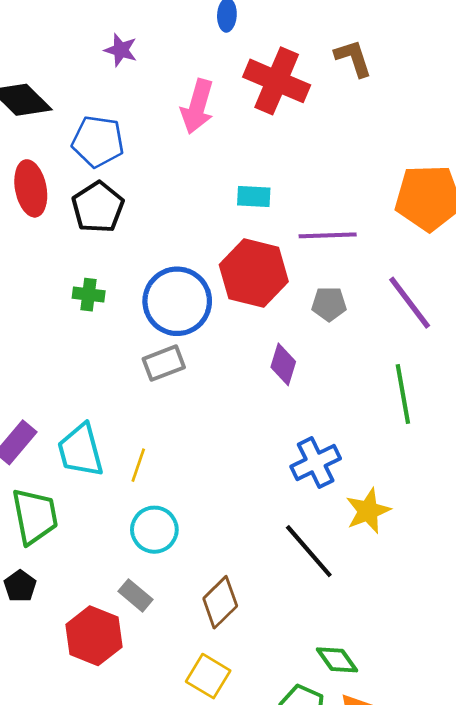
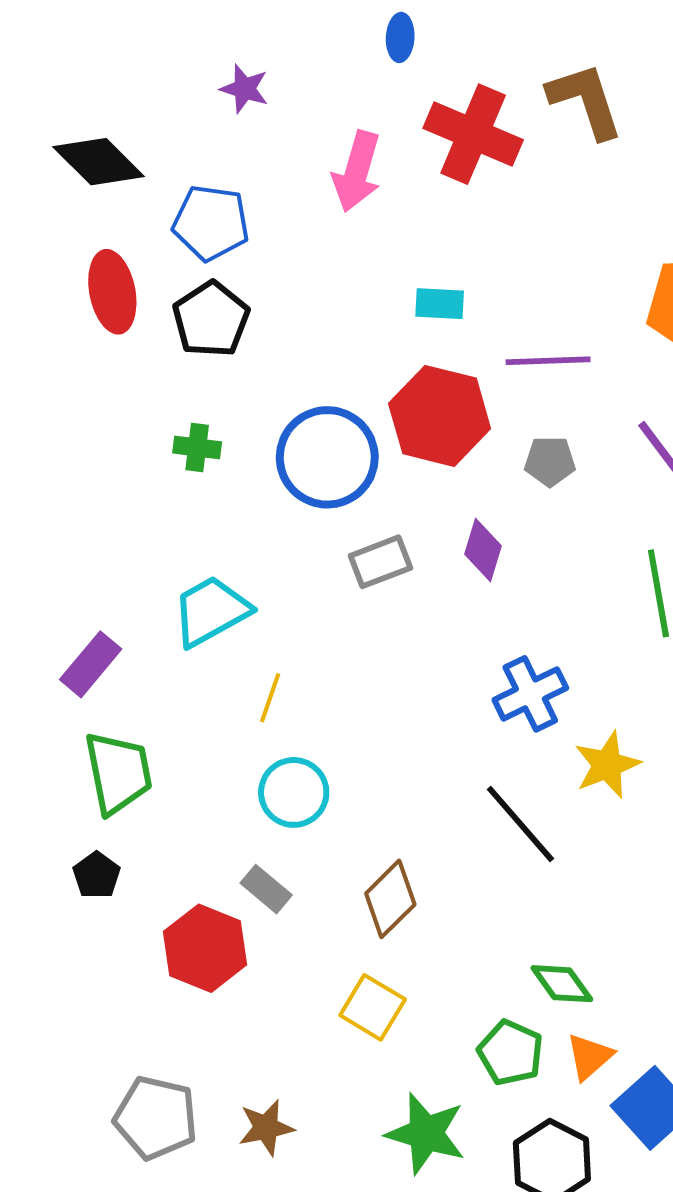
brown L-shape: (353, 58) -> (585, 101), size x1.4
gray rectangle: (164, 363) -> (380, 562), moved
cyan trapezoid: (80, 450) -> (211, 611), moved, turned 76

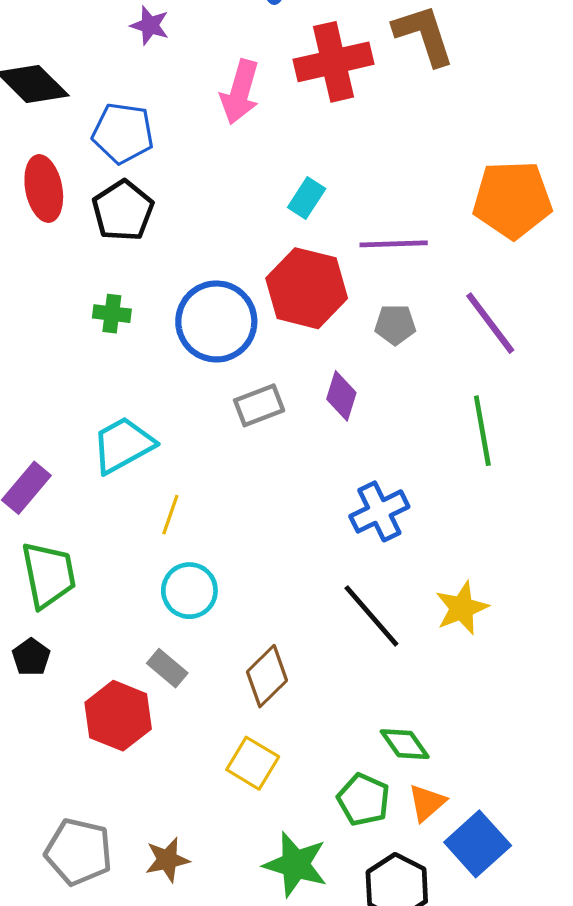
red cross: (473, 134) -> (333, 62), turned -36
cyan rectangle: (440, 304) -> (307, 198), turned -60
yellow star: (607, 765) -> (462, 608), moved

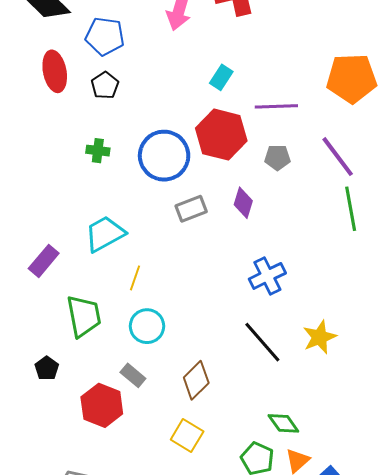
black pentagon: (123, 211) -> (105, 85), size x0.7
green line: (482, 431) -> (351, 209), moved
green trapezoid: (49, 575) -> (84, 316), moved

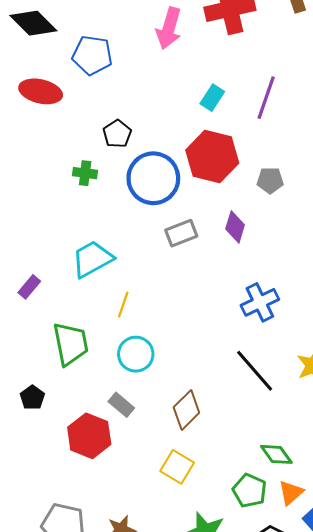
red ellipse: (55, 71) -> (41, 91), turned -66
black pentagon: (105, 85) -> (117, 134), moved
purple line: (276, 106) -> (266, 98), moved, turned -69
purple rectangle: (44, 261) -> (29, 287), size x0.7

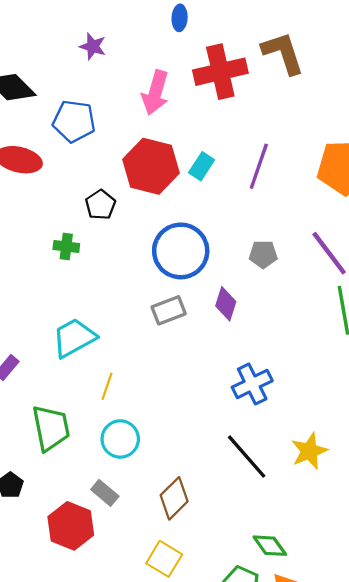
red hexagon: (212, 157) -> (151, 166), moved
blue circle: (153, 178) -> (181, 251), moved

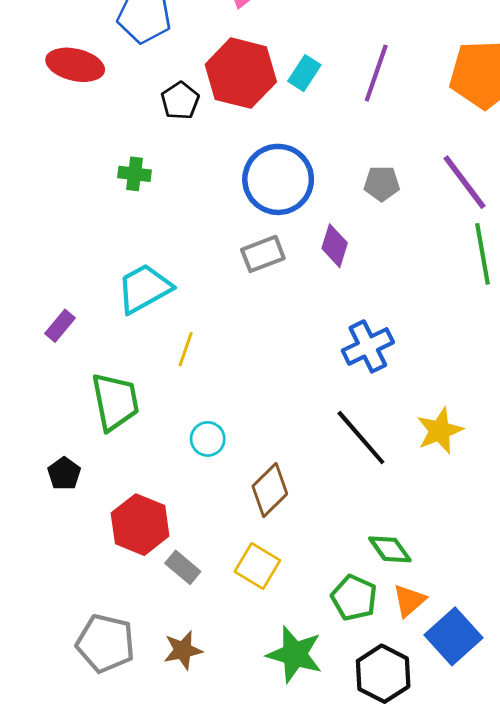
black pentagon: (100, 205) -> (180, 101), moved
cyan circle: (120, 439) -> (208, 439), moved, size x0.7
gray rectangle: (105, 493) -> (183, 567), moved

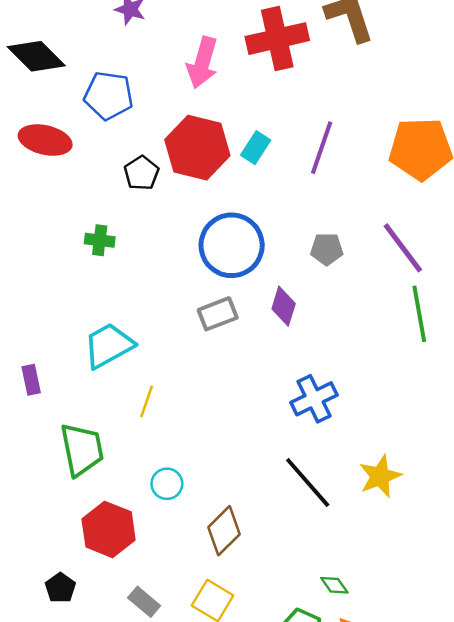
purple rectangle: (60, 326) -> (31, 380), turned -52
black pentagon: (64, 473) -> (60, 588), moved
red hexagon: (140, 525) -> (109, 529), moved
green diamond: (390, 549) -> (334, 585), size x0.7

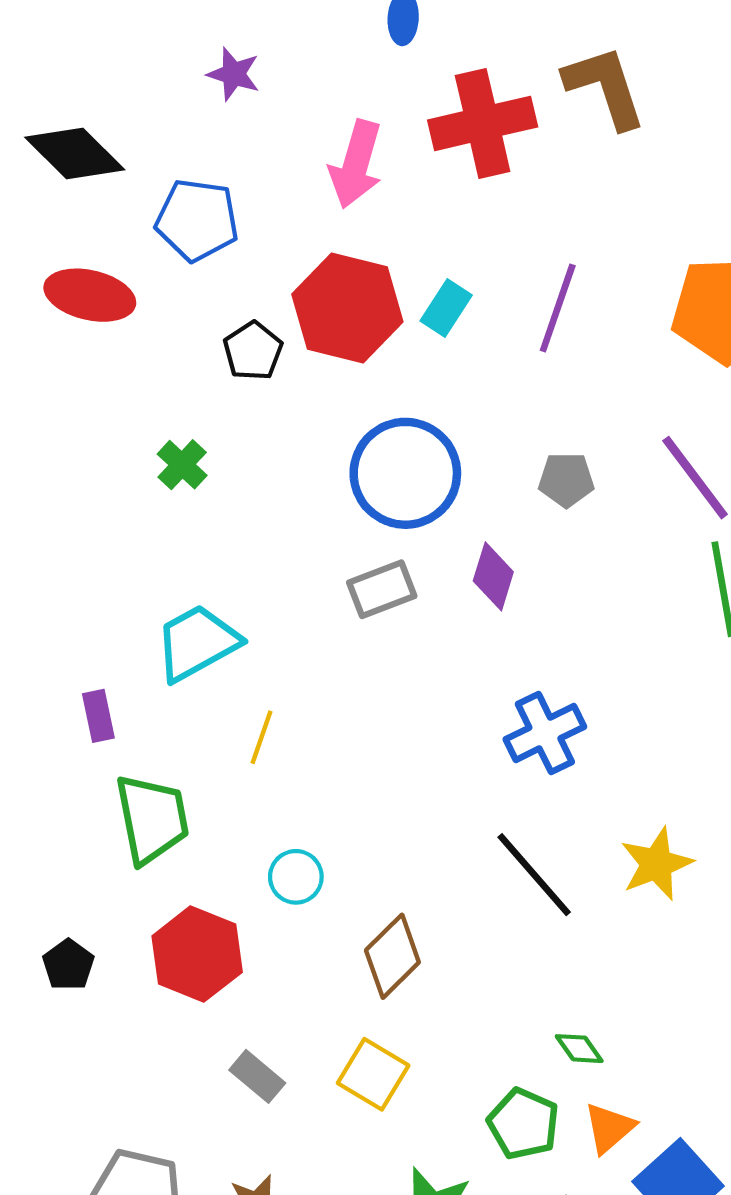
green cross: (100, 240) -> (182, 465), turned 36
purple rectangle: (31, 380) -> (98, 716), moved
black pentagon: (60, 588) -> (68, 965), moved

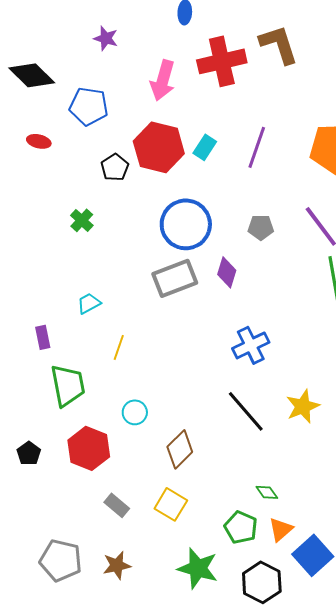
red ellipse: (90, 295) -> (39, 141), size x0.6
gray rectangle: (382, 589) -> (175, 278), size x1.4
cyan trapezoid: (197, 643) -> (89, 303), size x0.6

